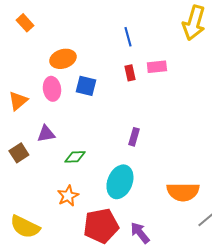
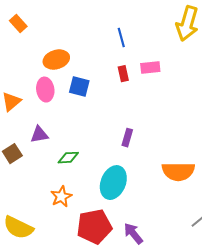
orange semicircle: (183, 192) -> (178, 172), moved

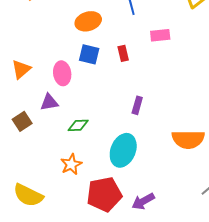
orange ellipse: (56, 60) -> (88, 21), moved
red rectangle: (123, 74) -> (123, 53), moved
pink ellipse: (45, 90) -> (62, 73), moved
purple arrow: (133, 234) -> (143, 201), turned -80

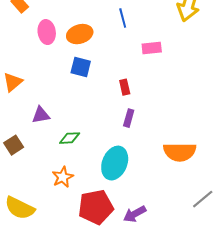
red rectangle: (123, 53) -> (125, 87), moved
pink ellipse: (62, 73) -> (47, 32), moved
brown square: (22, 121) -> (14, 145), moved

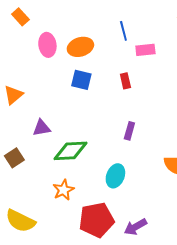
pink rectangle: (152, 48) -> (145, 50), moved
red rectangle: (125, 87) -> (125, 81), moved
green diamond: (70, 138) -> (70, 151), size x1.6
cyan ellipse: (115, 163) -> (115, 176), size x0.7

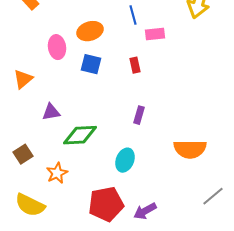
pink ellipse: (47, 45) -> (57, 47), moved
brown square: (14, 158) -> (23, 154), moved
orange star: (63, 190) -> (57, 173), moved

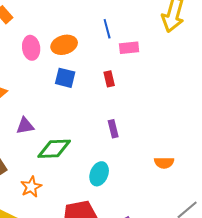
pink ellipse: (57, 47) -> (31, 48), moved
purple rectangle: (139, 115) -> (113, 129), turned -30
orange semicircle: (190, 149) -> (164, 163), size x0.6

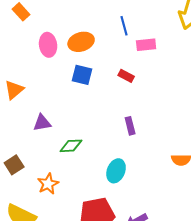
red rectangle: (109, 79) -> (126, 76), turned -49
green diamond: (54, 149) -> (71, 146), size x0.7

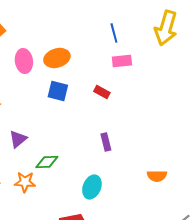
blue line: (124, 26) -> (114, 33), moved
purple triangle: (42, 123) -> (18, 139), turned -30
orange star: (48, 184) -> (25, 182), moved, turned 30

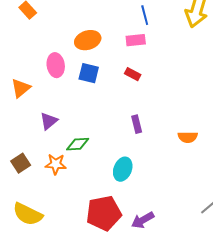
pink ellipse: (24, 61) -> (56, 65), moved
pink rectangle: (122, 61) -> (136, 40), moved
orange semicircle: (157, 176) -> (188, 137), moved

